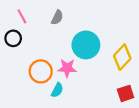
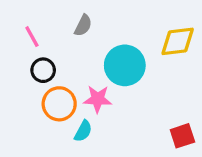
pink line: (22, 16) -> (32, 37), moved
black circle: (13, 38) -> (43, 70), moved
yellow diamond: (122, 57) -> (178, 41), moved, turned 40

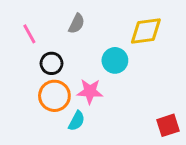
yellow diamond: (178, 41) -> (146, 31), moved
cyan circle: (125, 65) -> (115, 60), size x0.7
black circle: (43, 70) -> (51, 63), moved

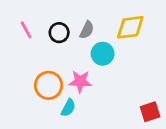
gray semicircle: (77, 24) -> (87, 30), moved
black circle: (51, 63) -> (59, 33), moved

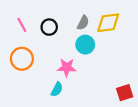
gray semicircle: (87, 30) -> (83, 23), moved
orange circle: (49, 85) -> (22, 59), moved

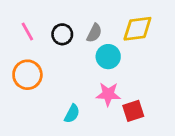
gray semicircle: (83, 23) -> (94, 33), moved
pink star: (67, 67) -> (108, 94), moved
red square: (125, 93) -> (133, 111), moved

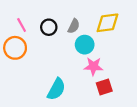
orange circle: (27, 75) -> (15, 48), moved
pink star: (108, 94) -> (93, 66), moved
cyan semicircle: (72, 114) -> (56, 89), size x1.5

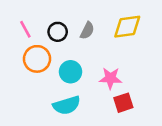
cyan circle: (85, 45) -> (71, 72), moved
orange circle: (15, 48) -> (37, 59), moved
cyan semicircle: (56, 89) -> (67, 105), turned 45

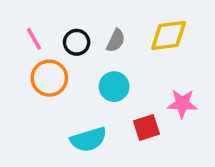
cyan circle: (71, 72) -> (114, 87), moved
pink star: (110, 78) -> (182, 104), moved
red square: (123, 103) -> (146, 127), moved

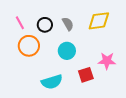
gray semicircle: (116, 41) -> (68, 24), turned -56

